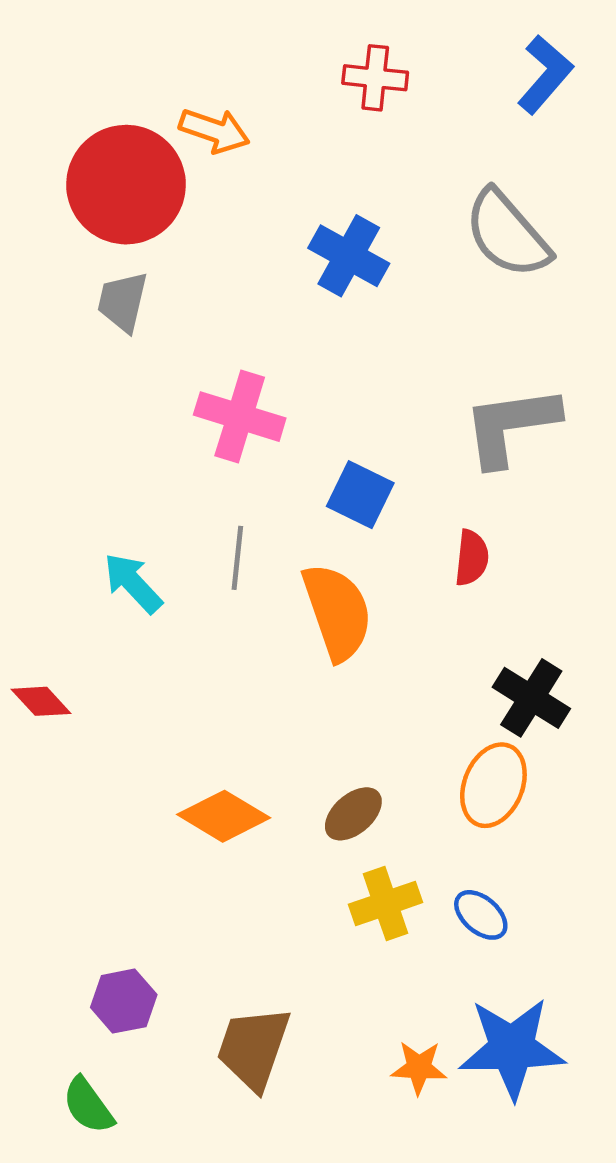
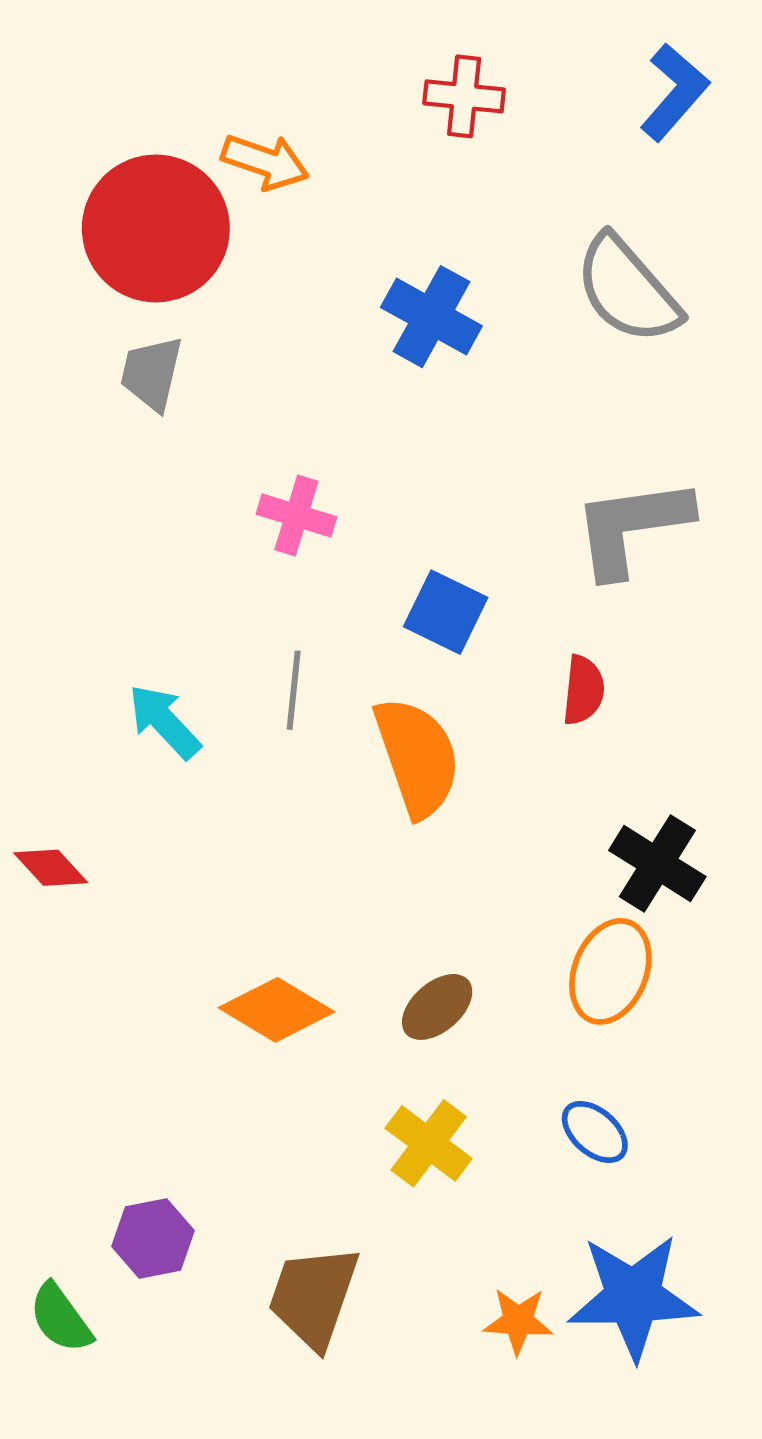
pink cross: (240, 417) -> (296, 515), size x0.7
yellow cross: (386, 903) -> (429, 1143), moved, turned -34
green semicircle: (88, 1106) -> (61, 1318), moved

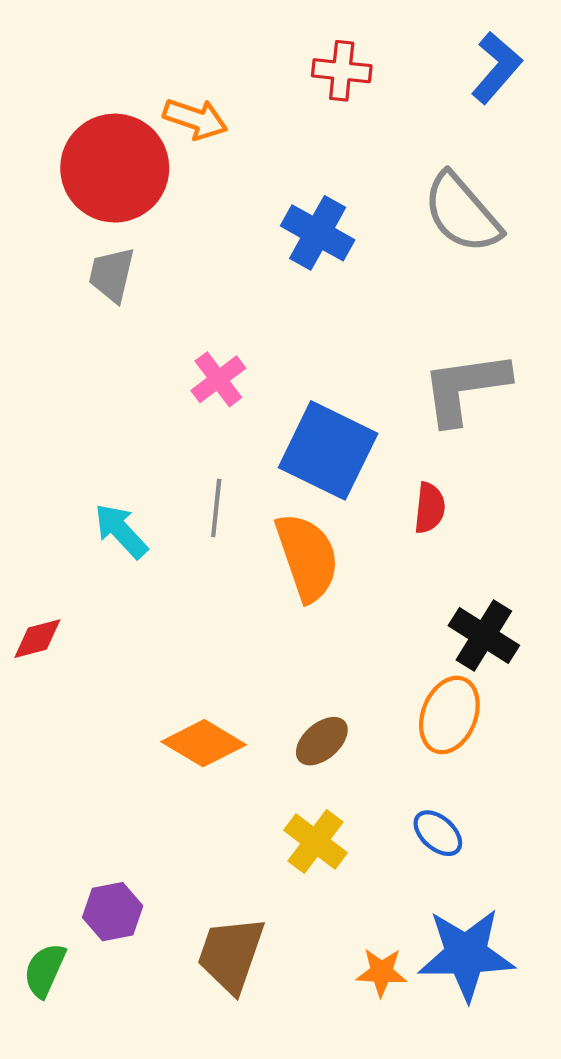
pink cross: (296, 515) -> (218, 379), turned 36
blue square: (446, 612) -> (328, 450), size x1.6
red diamond: (51, 868) -> (37, 639), turned -62
green semicircle: (61, 1318) -> (45, 970), turned 60

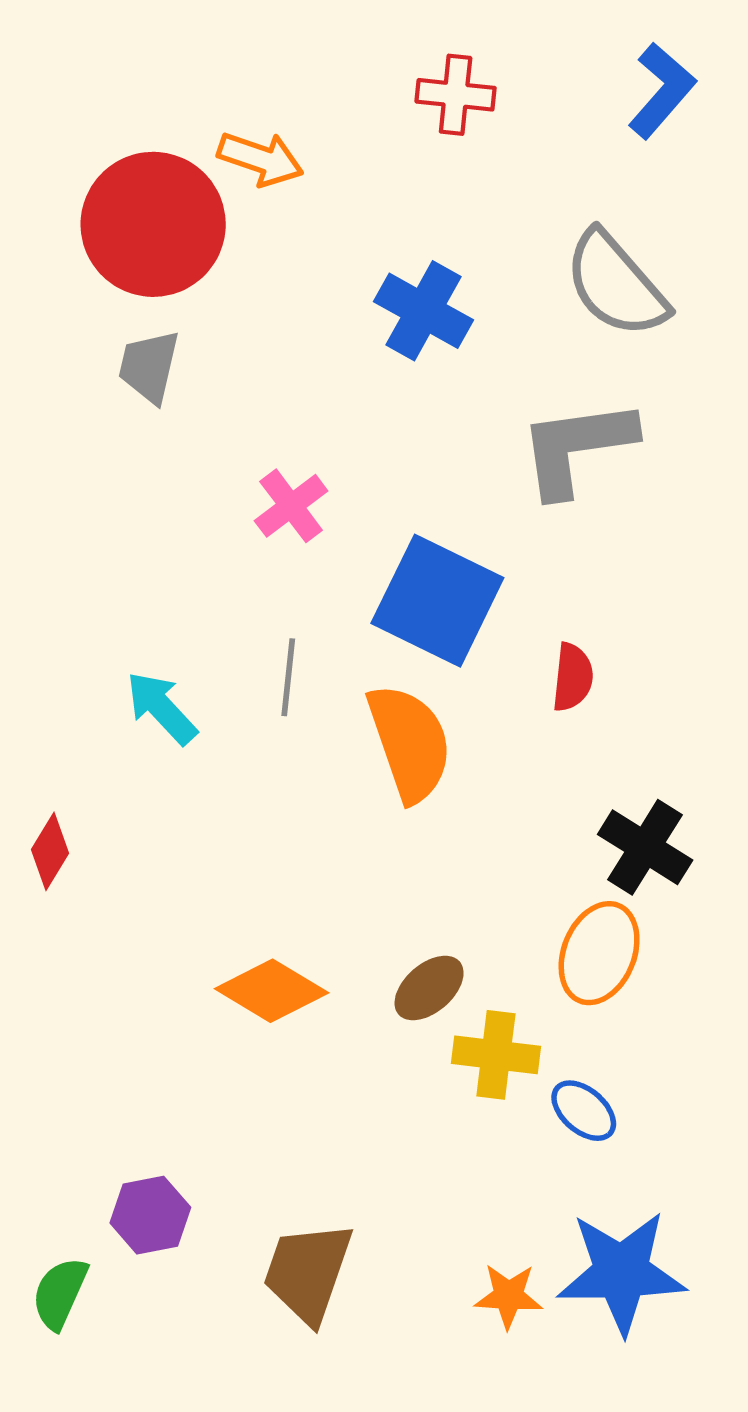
gray L-shape: (465, 388) -> (577, 447), moved
red diamond: (37, 639) -> (50, 851), turned -44
yellow cross: (316, 842) -> (496, 1055), moved, turned -30

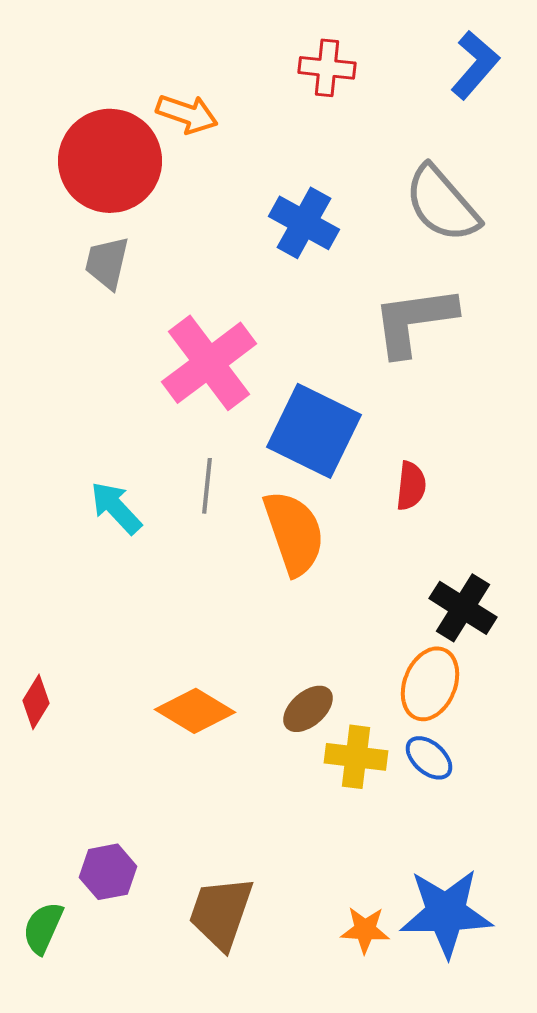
pink cross: (291, 506) -> (209, 363), size x1.8
red diamond: (50, 851) -> (36, 702), moved
blue ellipse: (584, 1111) -> (429, 758), moved

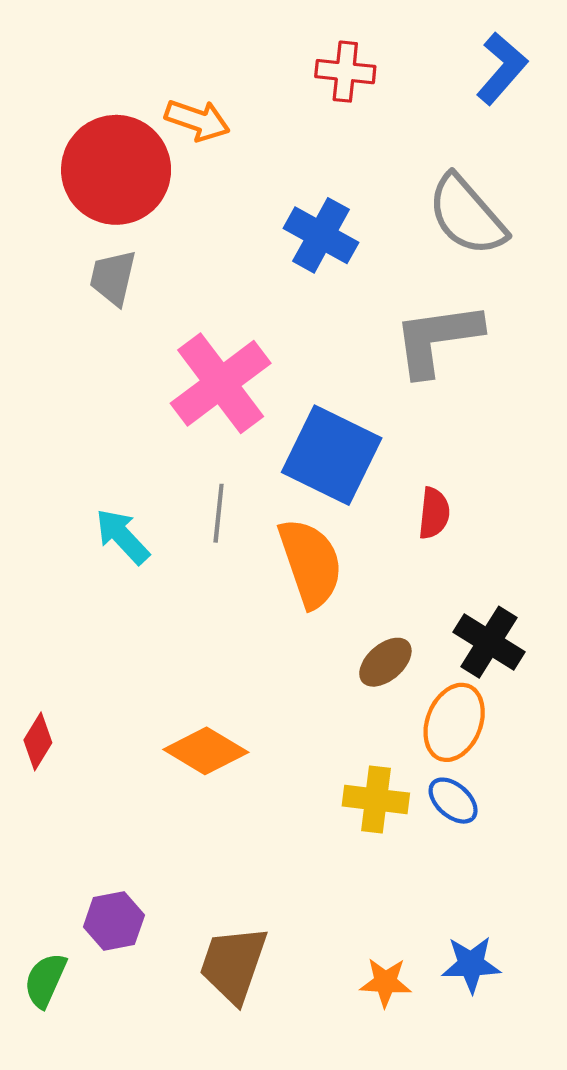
brown ellipse: (308, 709) -> (385, 662), moved
blue star: (446, 913) -> (471, 964), size x0.6

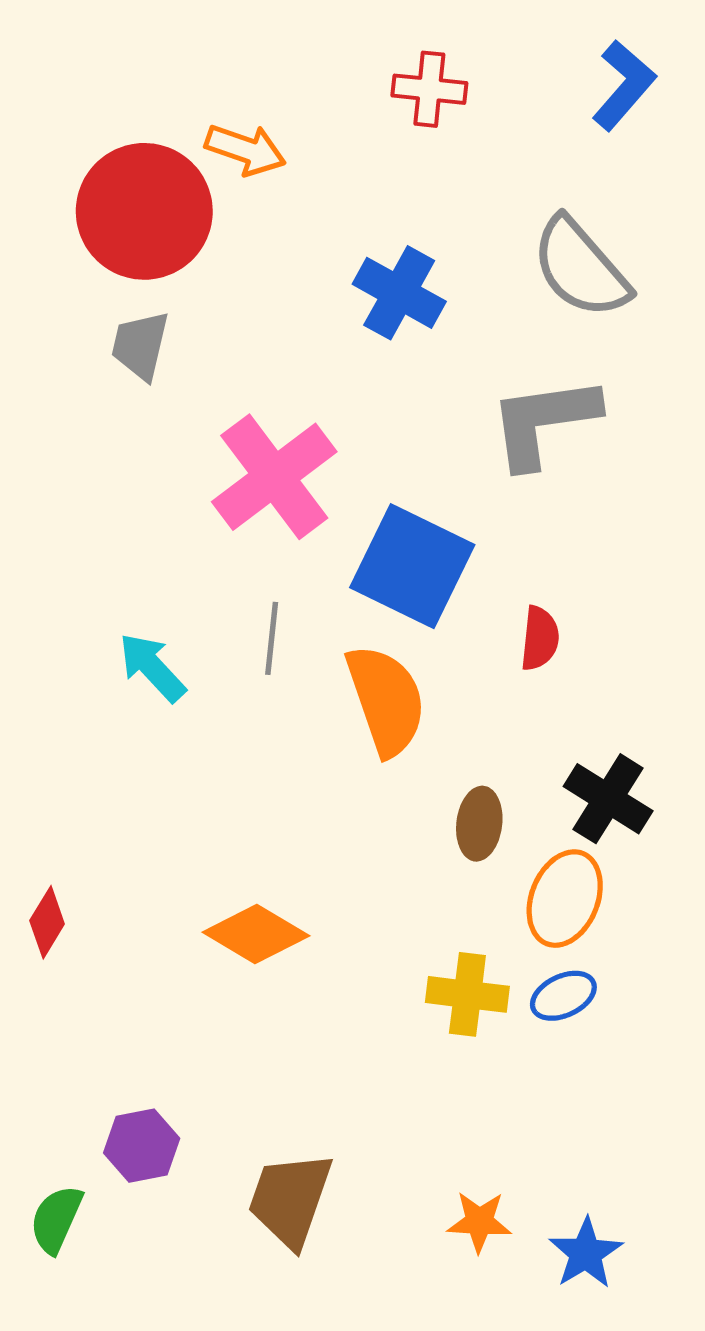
brown ellipse: (385, 662) -> (479, 824), turned -42
blue ellipse: (453, 801) -> (563, 996), turned -66
blue star: (471, 964) -> (586, 1253), moved, turned -30

